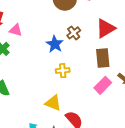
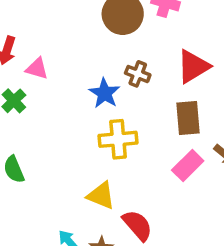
brown cross: (74, 33) -> (138, 74), turned -32
yellow cross: (63, 71) -> (118, 139), size x1.5

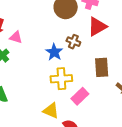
red triangle: (193, 66) -> (97, 27), moved
pink rectangle: (188, 166) -> (80, 96), moved

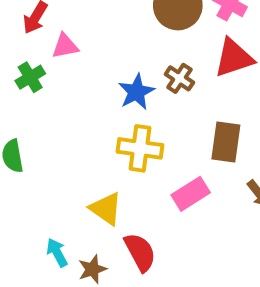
pink triangle: (16, 37) -> (65, 46), turned -40
pink rectangle: (80, 96) -> (191, 194), moved

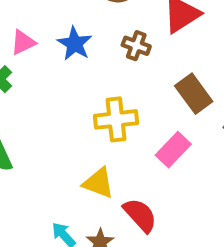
blue star: (136, 92) -> (75, 44), moved
brown rectangle: (226, 142) -> (194, 94), turned -30

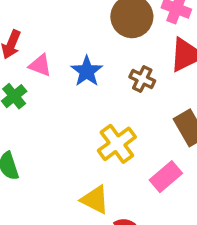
pink triangle: (23, 42) -> (40, 65), turned 40
yellow cross: (116, 119) -> (117, 144), turned -36

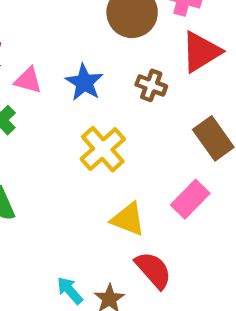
yellow cross: (117, 144) -> (103, 149), moved
yellow triangle: (95, 200) -> (128, 219), moved

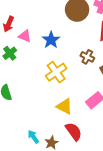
brown cross: (151, 85) -> (87, 57), moved

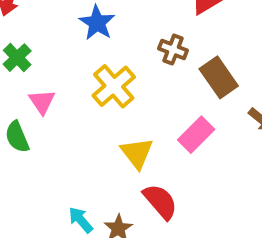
pink triangle: (25, 36) -> (42, 102), moved, turned 40
yellow triangle: (64, 106) -> (137, 153), turned 30

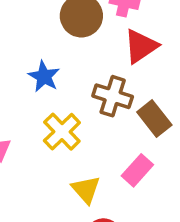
brown cross: (173, 50) -> (113, 96), size x1.5

